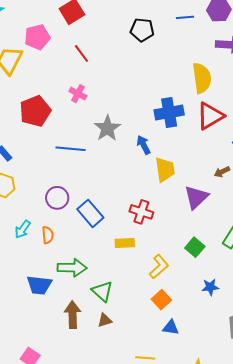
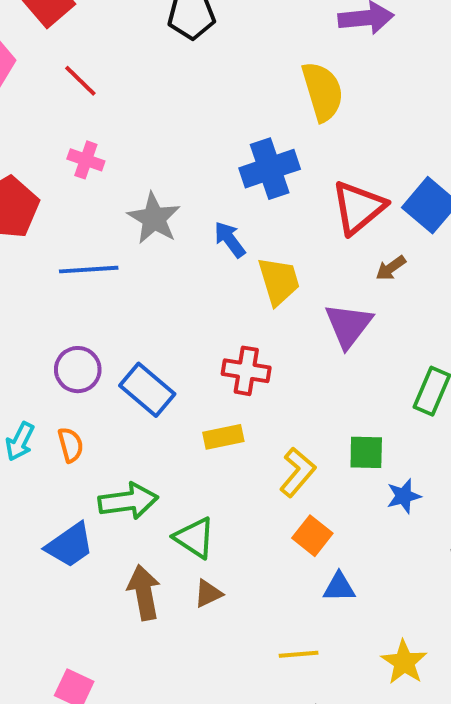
red triangle: (210, 116) -> (358, 207), moved
green square: (195, 247) -> (366, 452), moved, turned -30
blue trapezoid: (39, 285) -> (70, 545), turned -32

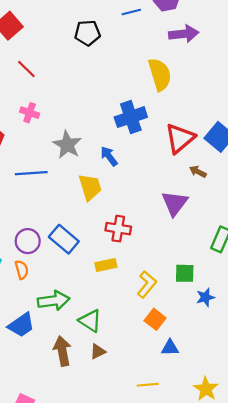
brown arrow: (391, 268) -> (198, 172), turned 63
yellow trapezoid: (279, 281) -> (90, 187), moved
purple circle: (78, 370) -> (28, 241), moved

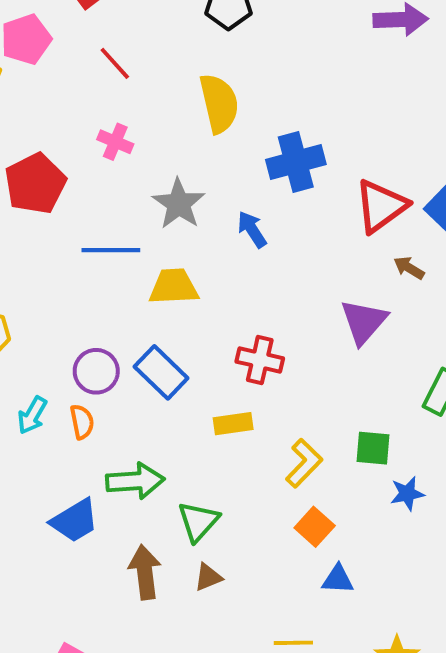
yellow semicircle: (160, 74) -> (219, 103), moved
yellow trapezoid: (90, 187) -> (174, 287), moved, turned -80
green triangle: (90, 321) -> (198, 521), turned 35

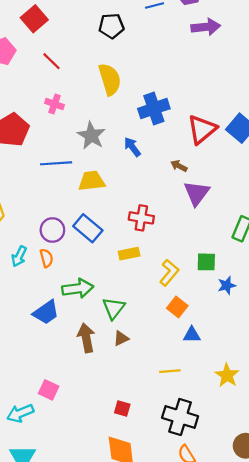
brown arrow: (409, 268) -> (179, 166), moved

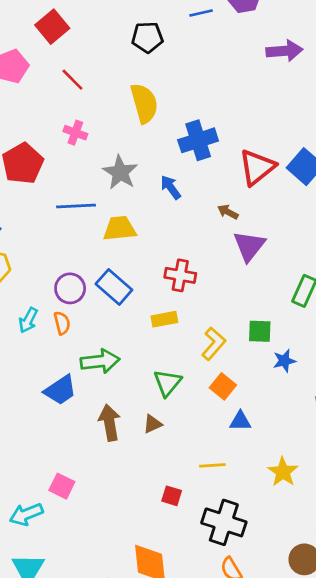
purple arrow: (206, 27) -> (284, 51), moved
green triangle: (114, 308) -> (168, 383), moved
red square: (122, 409) -> (172, 496), moved

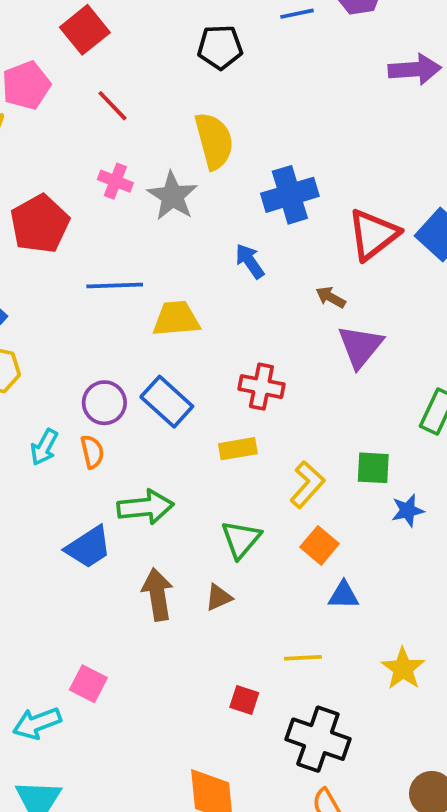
gray star: (120, 172) -> (172, 196), moved

